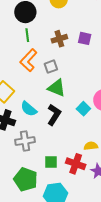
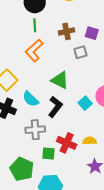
gray square: (51, 67) -> (80, 52), moved
gray cross: (25, 141) -> (35, 130), moved
red cross: (76, 164) -> (67, 143), moved

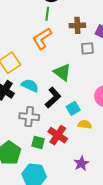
cyan semicircle: (30, 99) -> (30, 86), turned 150
cyan square: (85, 103) -> (73, 108), moved
yellow semicircle: (90, 141) -> (85, 124), moved

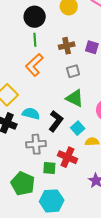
gray square: (87, 48) -> (73, 71), moved
green triangle: (62, 72) -> (75, 98), moved

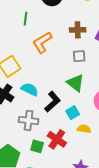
green line: (35, 40) -> (25, 19), moved

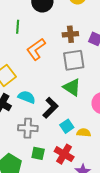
gray square: (79, 56) -> (74, 60), size x1.6
cyan square: (73, 113) -> (67, 126), moved
red cross: (57, 139) -> (64, 154), moved

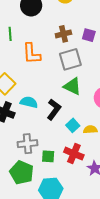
orange L-shape: (36, 49) -> (31, 54), turned -50
gray cross: (28, 128) -> (27, 144), moved

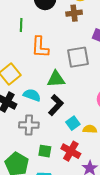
brown cross: (63, 34) -> (74, 13), moved
green triangle: (72, 86) -> (56, 79), moved, turned -36
gray cross: (27, 144) -> (29, 125), moved

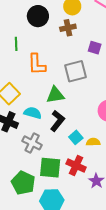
gray cross: (29, 125) -> (32, 143), turned 30
green square: (45, 151) -> (50, 168), size x1.6

